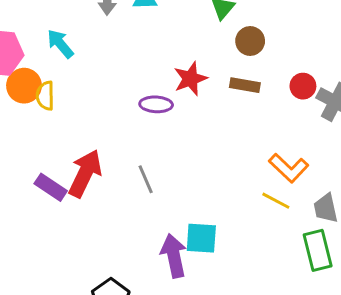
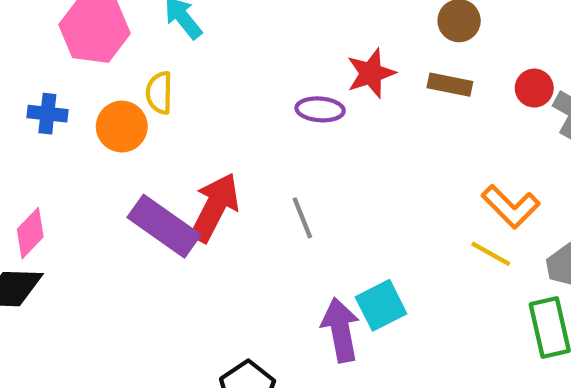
orange circle: (24, 86) -> (122, 127), moved
purple rectangle: (51, 187) -> (164, 226), size x1.5
cyan square: (201, 238) -> (381, 305), turned -32

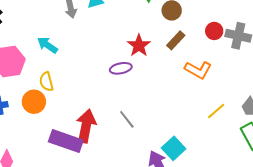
brown rectangle: (450, 85) -> (176, 40), turned -42
orange L-shape: (511, 207) -> (198, 70), moved
yellow line: (491, 254) -> (216, 111), turned -54

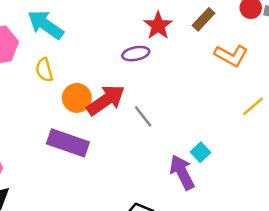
cyan arrow: (47, 45) -> (46, 25), size x1.4
orange circle: (34, 102) -> (77, 98), moved
red arrow: (86, 126) -> (106, 100), moved, turned 44
cyan square: (174, 148) -> (201, 152), size x0.7

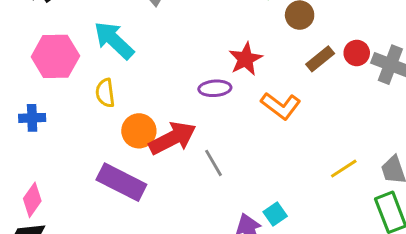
brown rectangle: (204, 19) -> (320, 59), moved
orange L-shape: (231, 56) -> (281, 106), moved

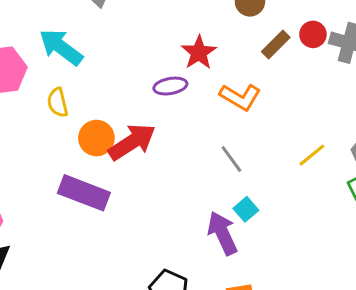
gray line: (214, 163) -> (231, 159), moved

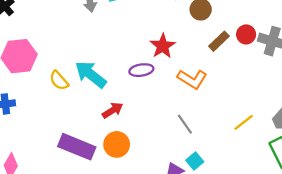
cyan arrow: (61, 47) -> (91, 74), moved
yellow semicircle: (58, 102) -> (59, 80), turned -30
orange circle: (96, 138) -> (117, 144), moved
red arrow: (132, 142) -> (113, 110), size x0.6

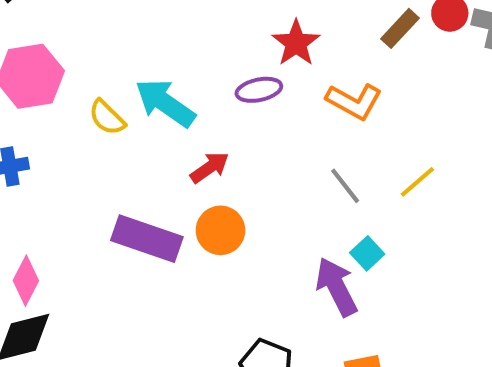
yellow line: (244, 122) -> (417, 182), moved

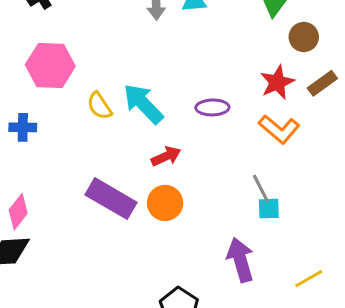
red star: (296, 43) -> (277, 82), moved
yellow line: (417, 182) -> (309, 279), moved
cyan square: (367, 253) -> (269, 209), moved, turned 30

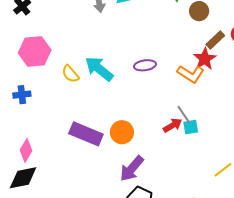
red star: (277, 82) -> (205, 59), moved
red arrow: (166, 156) -> (173, 125), moved
purple arrow: (240, 260) -> (132, 169), moved, turned -116

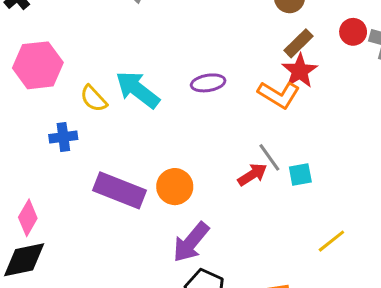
brown rectangle: (215, 40) -> (299, 43), moved
blue cross: (22, 95) -> (63, 137), moved
cyan square: (191, 127) -> (300, 174), moved

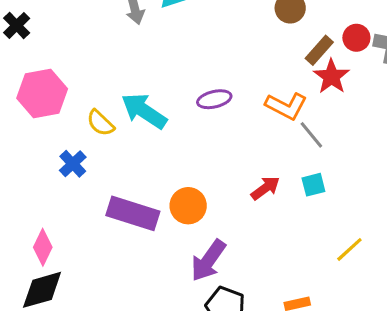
brown rectangle: (299, 43) -> (319, 50), moved
red star: (300, 71) -> (331, 76), moved
blue cross: (63, 137) -> (73, 164), turned -32
gray line: (269, 157) -> (311, 135), moved

